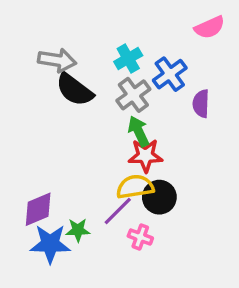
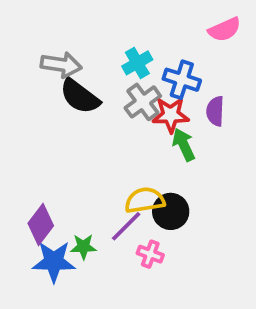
blue cross: (170, 74) -> (182, 80), turned -36
green arrow: (139, 131) -> (184, 145), moved
red star: (145, 156) -> (171, 115), moved
purple diamond: (38, 209) -> (41, 224), turned -30

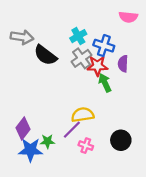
pink semicircle: (225, 30) -> (128, 17), turned 30
gray arrow: (61, 65) -> (22, 37), moved
black circle: (171, 211) -> (121, 140), moved

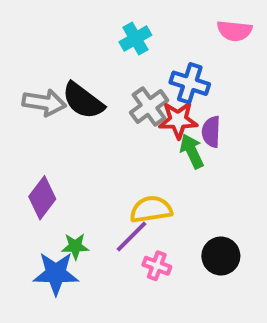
cyan cross: (78, 36) -> (135, 39), moved
gray arrow: (22, 37) -> (44, 103), moved
purple semicircle: (123, 64) -> (211, 132), moved
purple diamond: (23, 129) -> (42, 198), moved
green star: (47, 141) -> (75, 246), moved

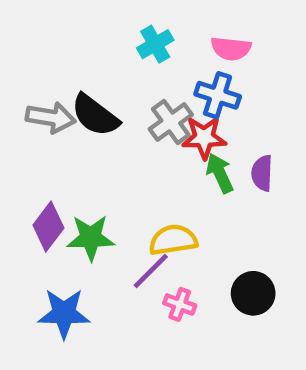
pink semicircle: (234, 31) -> (231, 49), moved
purple semicircle: (211, 132) -> (262, 173), moved
green star: (75, 246) -> (91, 238), moved, size x1.5

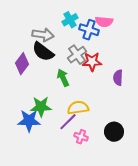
blue cross: (218, 95) -> (89, 30), moved
gray arrow: (51, 118) -> (43, 35), moved
green arrow: (220, 173) -> (63, 78), moved
purple diamond: (48, 227) -> (22, 64), moved
blue star: (64, 313) -> (29, 121), moved

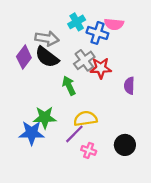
purple diamond: (22, 64) -> (24, 57), moved

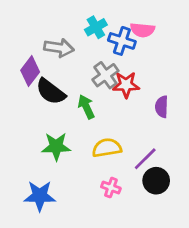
black semicircle: (47, 57) -> (51, 92), moved
blue star: (32, 133) -> (40, 196), moved
purple line: (74, 134) -> (145, 159), moved

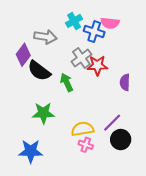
yellow semicircle: (107, 148) -> (83, 129), moved

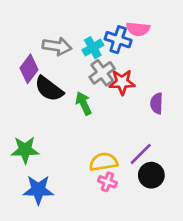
cyan cross: (74, 21) -> (93, 48), moved
green star: (43, 113) -> (25, 150), moved

